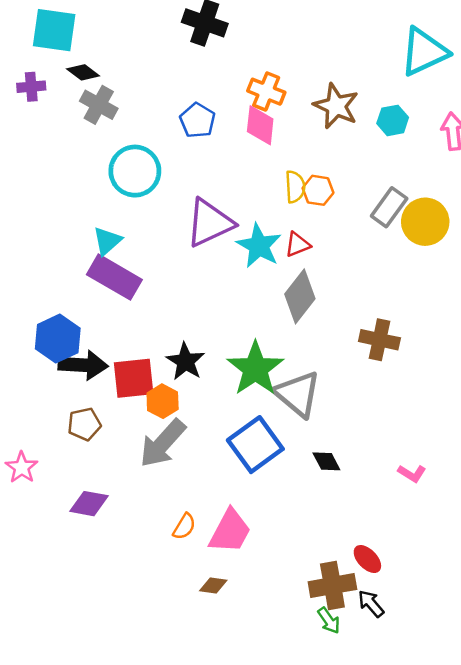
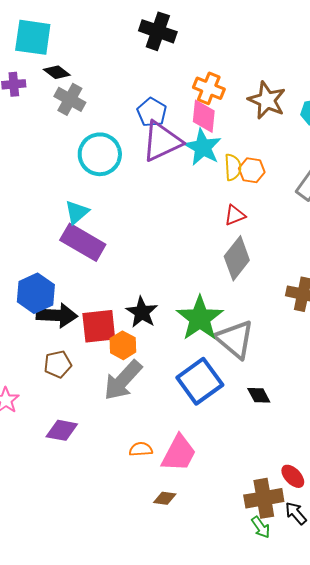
purple triangle: (210, 223) -> (162, 141), moved
cyan star: (259, 246) -> (203, 147), moved
orange semicircle: (184, 526) -> (141, 449), turned -125

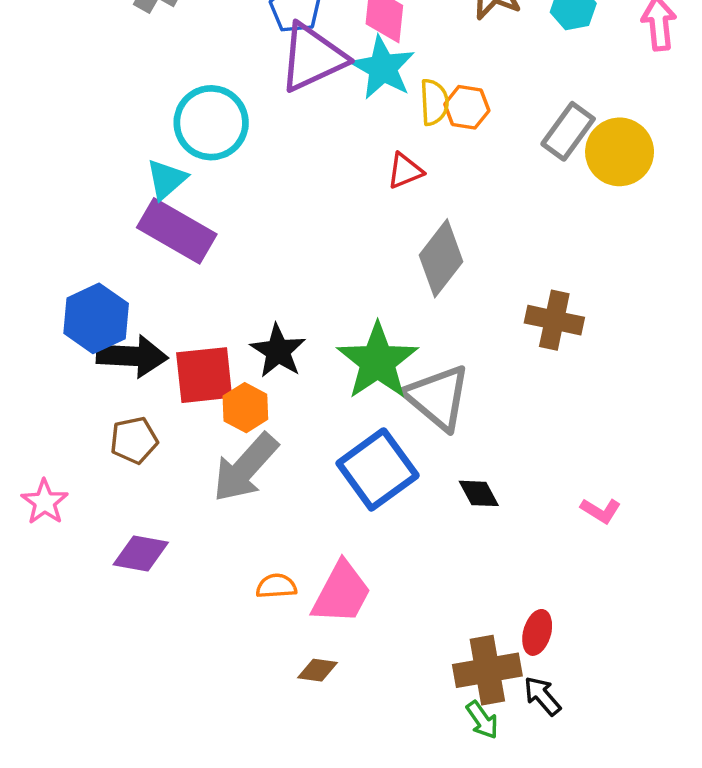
cyan circle: (100, 154) -> (211, 123), moved
red triangle: (235, 215) -> (405, 171), moved
red ellipse: (293, 476) -> (537, 632), turned 60

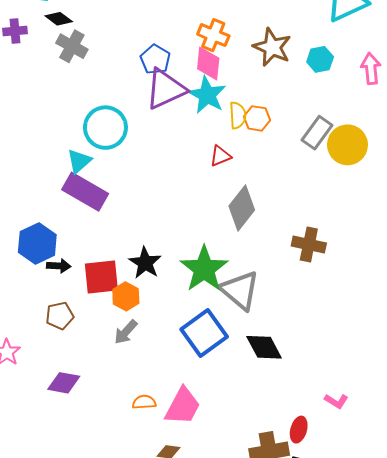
black arrow: (132, 356) -> (59, 266), size x0.6
gray arrow: (245, 468) -> (126, 332), size x0.6
black diamond: (479, 493) -> (264, 347), size x1.5
pink L-shape: (601, 511) -> (336, 401), moved

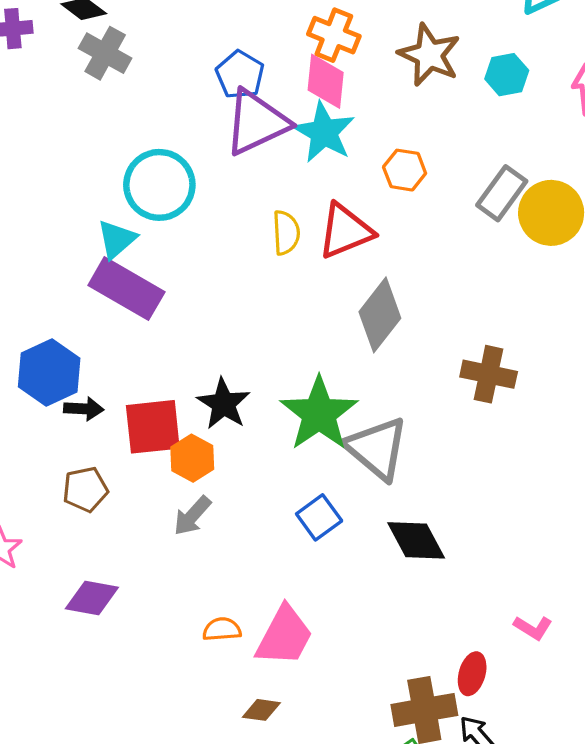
yellow semicircle: (238, 115) -> (286, 233), moved
red triangle: (220, 156) -> (345, 231), size x1.6
blue square: (204, 333) -> (319, 517), size x0.6

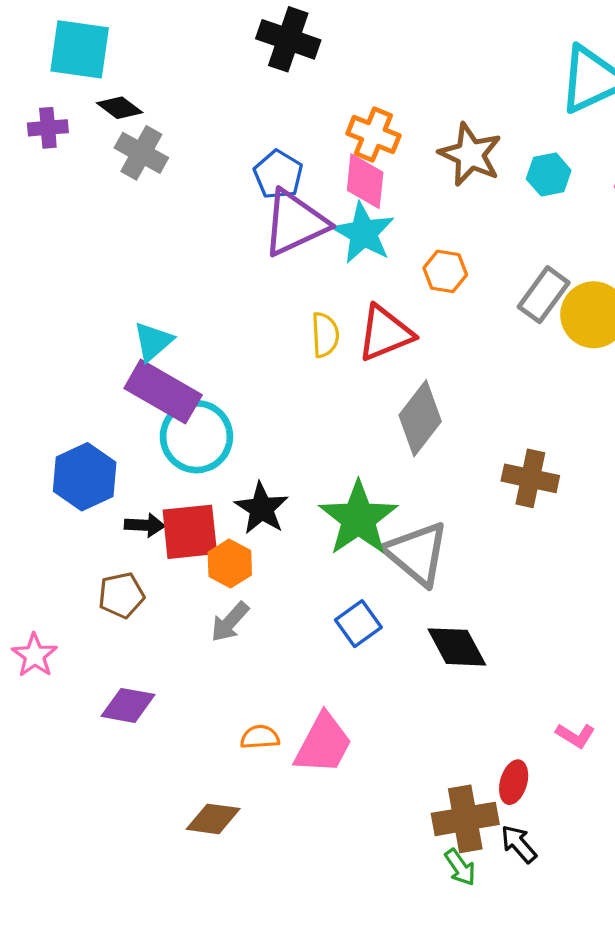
cyan circle: (159, 185) -> (196, 437), moved
black arrow: (84, 409) -> (145, 525), moved
brown diamond: (261, 710) -> (213, 819), moved, size x1.4

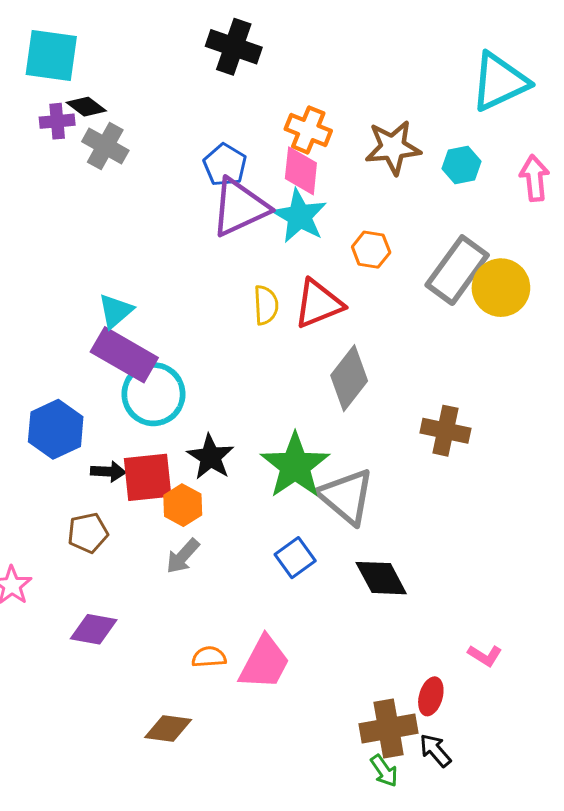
purple cross: (48, 128) -> (57, 121), moved
brown star: (470, 155) -> (393, 147), turned -30
gray rectangle: (544, 295) -> (457, 270), size x1.4

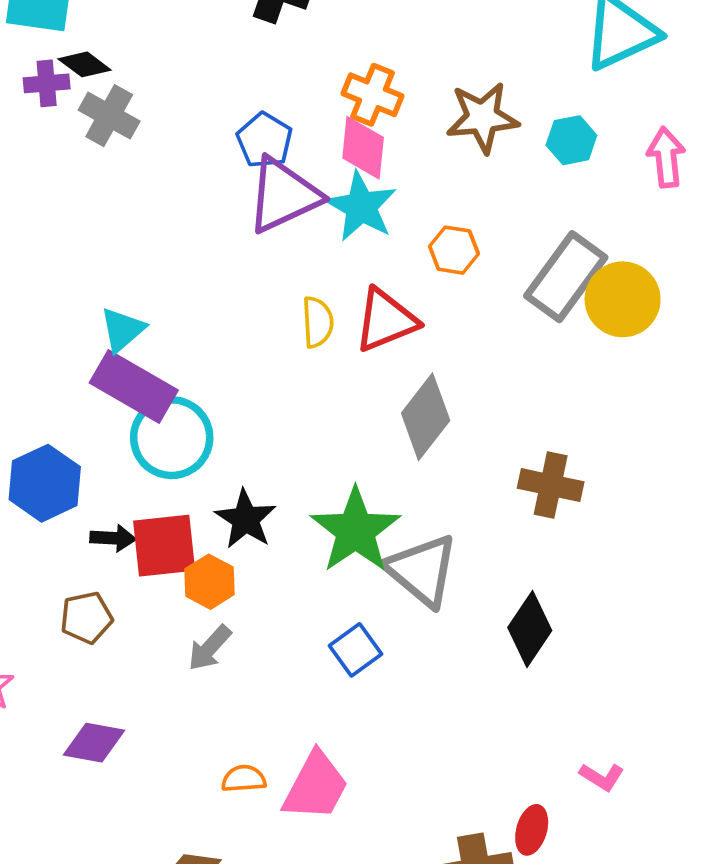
black diamond: (381, 578) -> (530, 629), moved, turned 62

